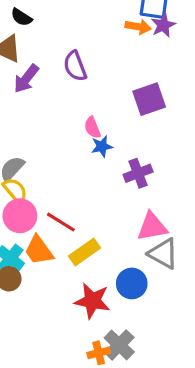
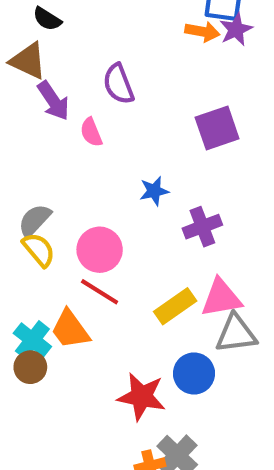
purple arrow: (26, 79) -> (53, 101), turned -72
pink semicircle: (92, 128) -> (91, 132), moved
pink circle: (20, 216) -> (100, 250), moved
yellow rectangle: (84, 252) -> (175, 306), moved
gray triangle: (163, 254) -> (236, 334), turned -36

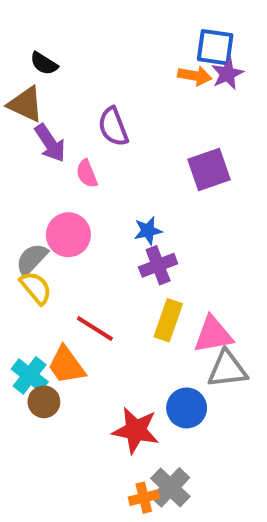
purple cross: (202, 227) -> (158, 265), moved
pink circle: (100, 250) -> (68, 235), moved
yellow rectangle: (175, 306) -> (168, 320), moved, turned -36
brown circle: (30, 367) -> (44, 402), moved

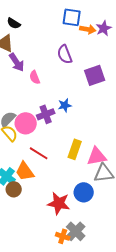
blue square: (215, 47) -> (72, 17), moved
purple semicircle: (113, 127) -> (65, 54), moved
pink circle: (68, 235) -> (26, 123), moved
purple cross: (158, 265) -> (46, 114), moved
orange cross: (144, 498) -> (63, 236), turned 32

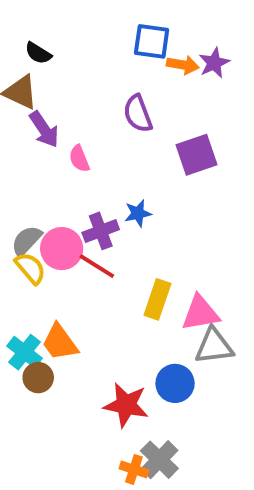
red line: (39, 153) -> (97, 266), moved

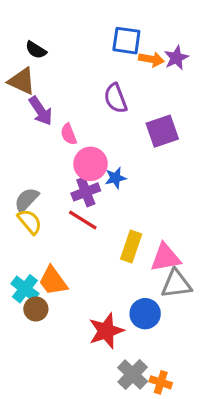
pink circle: (62, 249) -> (91, 164), moved
red star: (126, 405) -> (106, 331), turned -30
orange cross: (134, 469) -> (161, 382), moved

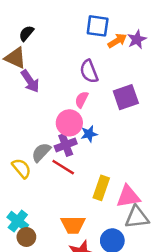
black semicircle: (36, 50) -> (26, 33), turned 98
orange arrow: (151, 59) -> (117, 41), turned -42
pink semicircle: (69, 134) -> (82, 100), moved, turned 49
gray semicircle: (27, 200) -> (41, 152), moved
orange trapezoid: (53, 281) -> (73, 225), moved, turned -55

